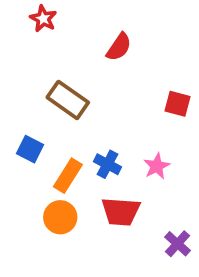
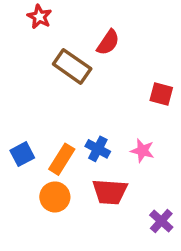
brown rectangle: (68, 100) -> (72, 66), moved
blue square: (30, 149) -> (22, 154), moved, turned 35
pink star: (157, 166) -> (142, 151), turned -30

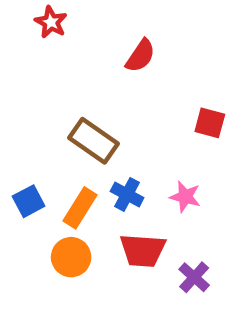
brown rectangle: (72, 66) -> (93, 141), moved
purple cross: (161, 221) -> (194, 277), moved

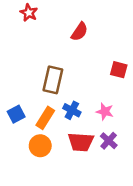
brown rectangle: (93, 141) -> (53, 80), turned 68
purple cross: (194, 277) -> (109, 141), moved

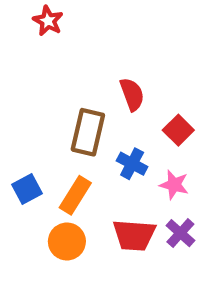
red semicircle: (79, 32) -> (132, 94), moved, turned -54
red square: (119, 70) -> (178, 130), moved, turned 30
blue cross: (72, 110) -> (132, 164), moved

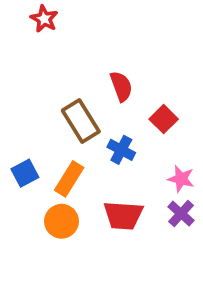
brown rectangle: (88, 132) -> (81, 121), turned -45
pink star: (174, 185) -> (181, 179), moved
purple cross: (180, 233) -> (181, 214), moved

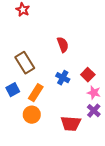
red square: (164, 119) -> (88, 75), moved
brown rectangle: (81, 121) -> (25, 63), moved
red trapezoid: (123, 215) -> (71, 124), moved

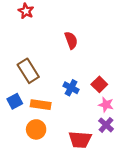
red semicircle: (63, 45) -> (71, 40), moved
orange rectangle: (36, 93) -> (41, 105), turned 66

